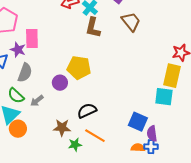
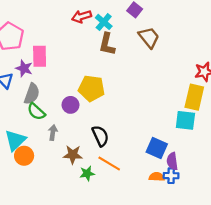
green semicircle: (16, 96) -> (36, 112), moved
gray arrow: (37, 101) -> (53, 133), moved, turned 136
black semicircle: (87, 111) -> (100, 136), turned 90

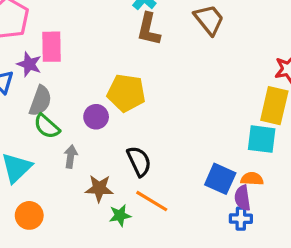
orange circle: (24, 156) -> (29, 215), moved
orange semicircle: (157, 177) -> (252, 179), moved

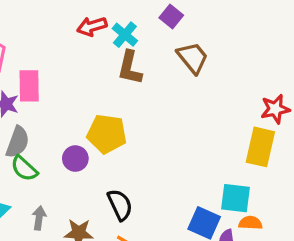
cyan square: (262, 139) -> (236, 198), moved
gray arrow: (71, 157) -> (39, 218), moved
orange semicircle: (252, 179) -> (250, 223), moved

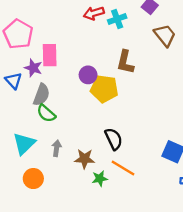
cyan cross: (125, 35) -> (117, 19), turned 30
brown L-shape: (130, 68) -> (125, 62), moved
purple circle: (75, 159) -> (88, 75), moved

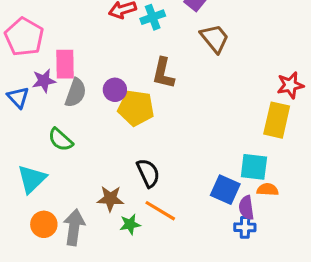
purple star: (33, 68) -> (44, 81), turned -30
gray semicircle: (41, 95) -> (76, 93), moved
gray arrow: (57, 148) -> (74, 227), moved, size x1.6

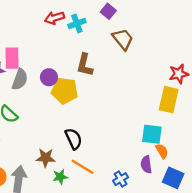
blue square: (225, 190) -> (173, 178), moved
orange semicircle: (268, 190) -> (162, 151), turned 56
blue cross: (245, 227) -> (121, 179), moved, turned -32

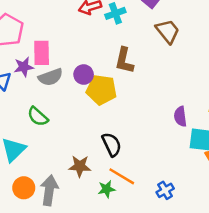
gray semicircle: (20, 79) -> (50, 77), turned 50
purple semicircle: (146, 164) -> (180, 117), moved
green star: (60, 177) -> (106, 189), moved

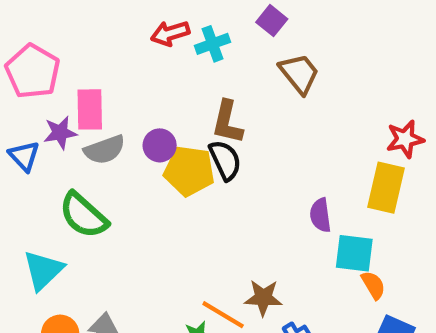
green semicircle: (38, 117) -> (83, 215), size x1.4
black semicircle: (112, 145) -> (225, 160), moved
brown star: (80, 166) -> (263, 298), moved

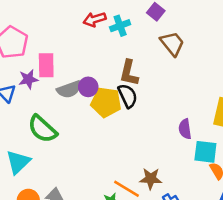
gray semicircle: (105, 150) -> (69, 89), moved

